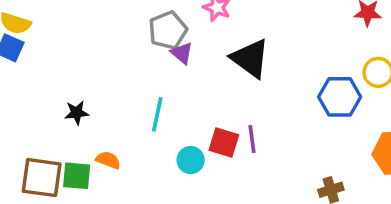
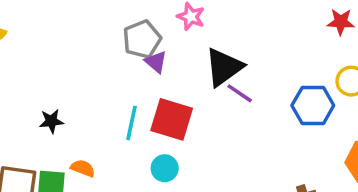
black triangle: (250, 58) -> (224, 67), turned 48
purple line: (252, 139) -> (240, 93), moved, turned -48
red square: (224, 142) -> (172, 119), moved, size x1.4

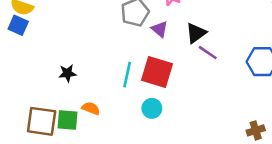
purple triangle: (156, 62) -> (160, 29), moved
black triangle: (224, 67) -> (196, 33), size x0.7

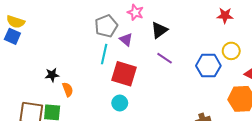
black triangle: (196, 33) -> (159, 30), moved
cyan line: (127, 75) -> (104, 54), moved
orange semicircle: (91, 108) -> (68, 89), moved, turned 48

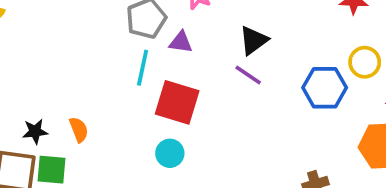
black triangle: (159, 30) -> (254, 40), moved
purple triangle: (126, 39) -> (181, 42), turned -32
black star: (52, 75) -> (35, 131), moved

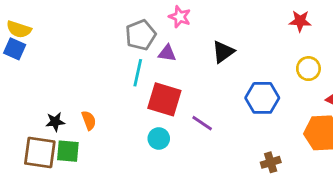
purple line: (248, 75) -> (202, 123), moved
blue hexagon: (325, 88) -> (262, 98), moved

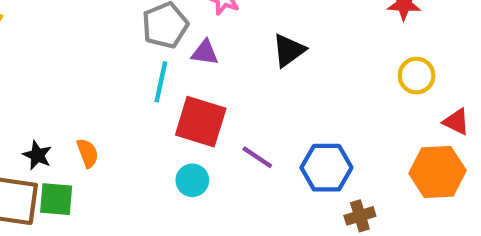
blue hexagon: (262, 98) -> (326, 168), moved
black star: (55, 122) -> (37, 155), turned 30

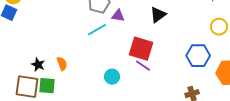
cyan line: (161, 82) -> (97, 30), turned 48
red square: (201, 122) -> (141, 49), moved
blue hexagon: (326, 168) -> (198, 56), moved

